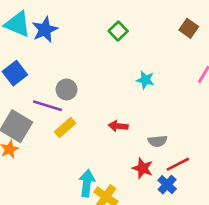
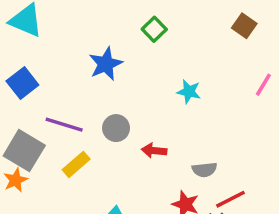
blue star: (45, 30) -> (106, 64), moved
gray circle: (67, 89) -> (116, 128), moved
yellow rectangle: (65, 127) -> (76, 164), moved

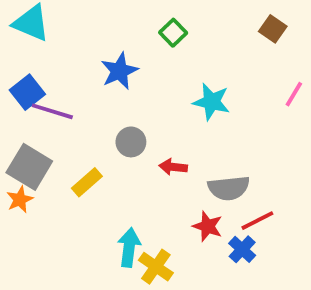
cyan star: (189, 92) -> (211, 102), size x1.4
purple line: (64, 125) -> (52, 111), moved
gray semicircle: (204, 170) -> (229, 188), size x1.5

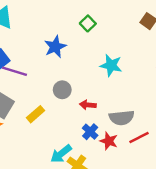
cyan arrow: (129, 247) -> (61, 154), turned -135
blue cross: (242, 249) -> (90, 132), moved

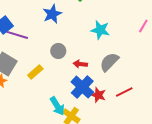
gray semicircle: (122, 118) -> (109, 62), moved, turned 140
blue cross: (90, 132) -> (82, 87), size x1.6
cyan arrow: (61, 154) -> (57, 106), turned -84

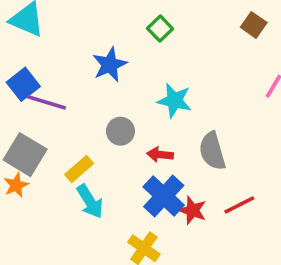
cyan star: (100, 30) -> (174, 101), moved
gray semicircle: (109, 62) -> (212, 151), turned -60
cyan arrow: (57, 106) -> (90, 201), moved

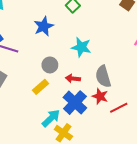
yellow rectangle: (79, 169) -> (40, 87), moved
cyan arrow: (90, 201) -> (51, 118), moved, turned -102
red star: (192, 210) -> (100, 96), moved

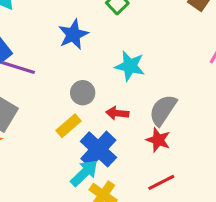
gray semicircle: (103, 76) -> (163, 110), turned 50
blue cross: (75, 103) -> (98, 149), moved
red line: (119, 108) -> (161, 182), moved

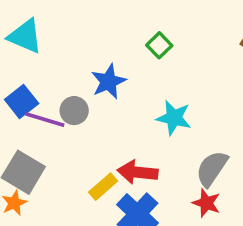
gray circle: (83, 93) -> (74, 111), moved
red arrow: (117, 113) -> (138, 172), moved, size x1.5

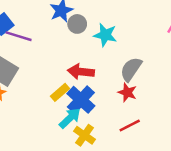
gray circle: (74, 111) -> (77, 24), moved
yellow rectangle: (103, 187) -> (60, 92), moved

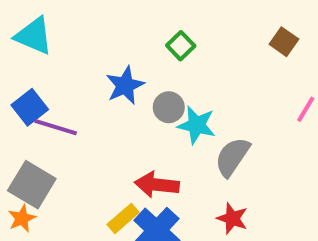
gray circle: (77, 24) -> (169, 107), moved
gray semicircle: (131, 69) -> (232, 157), moved

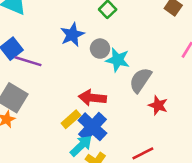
red star: (232, 218) -> (158, 105), moved

